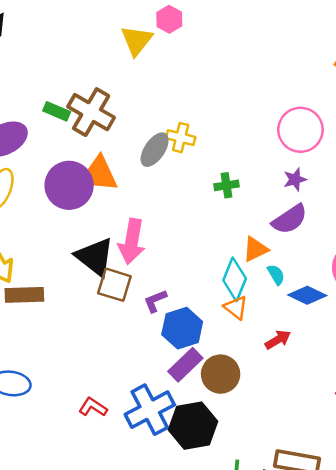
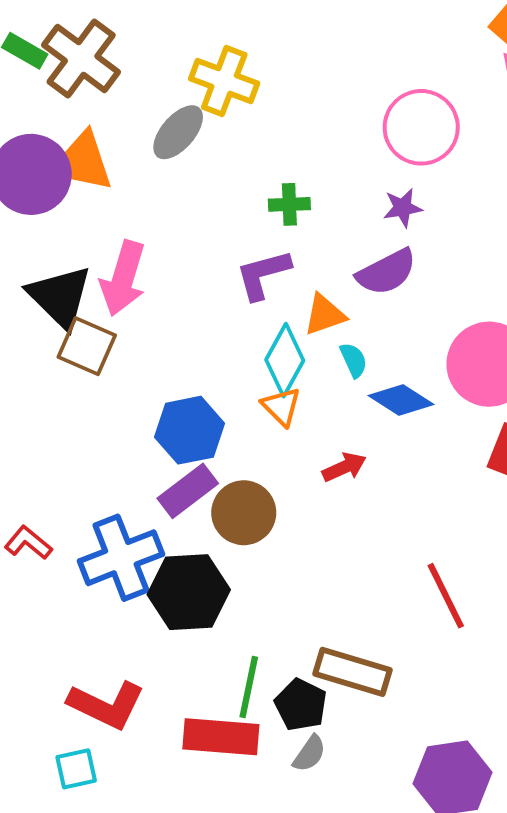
yellow cross: (181, 138) -> (224, 81), moved, size x1.4
purple L-shape: (155, 301) -> (263, 274), moved, size x1.4

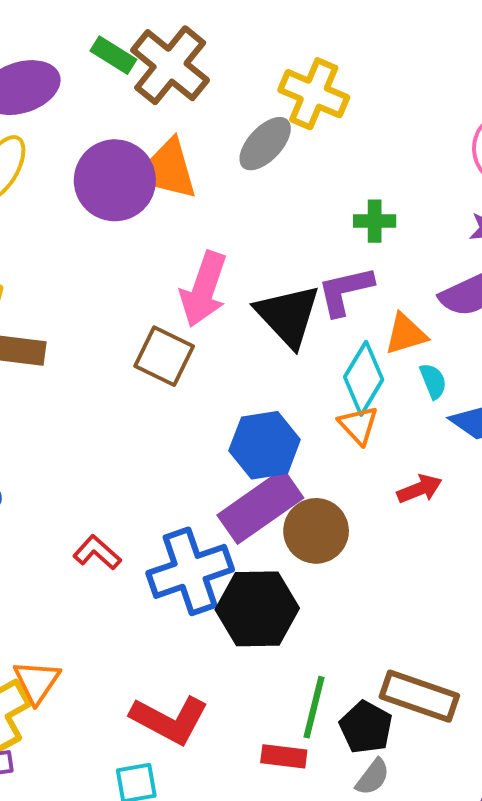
black triangle: (60, 297) -> (288, 316), moved
purple rectangle: (188, 491) -> (260, 506), size x1.4
red rectangle: (221, 737) -> (284, 756), size x0.6

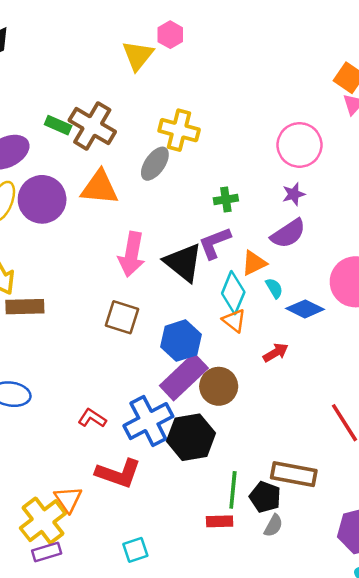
purple circle: (115, 180) -> (42, 199), moved
brown square: (164, 356) -> (122, 317), moved
red L-shape: (169, 720) -> (118, 473), moved

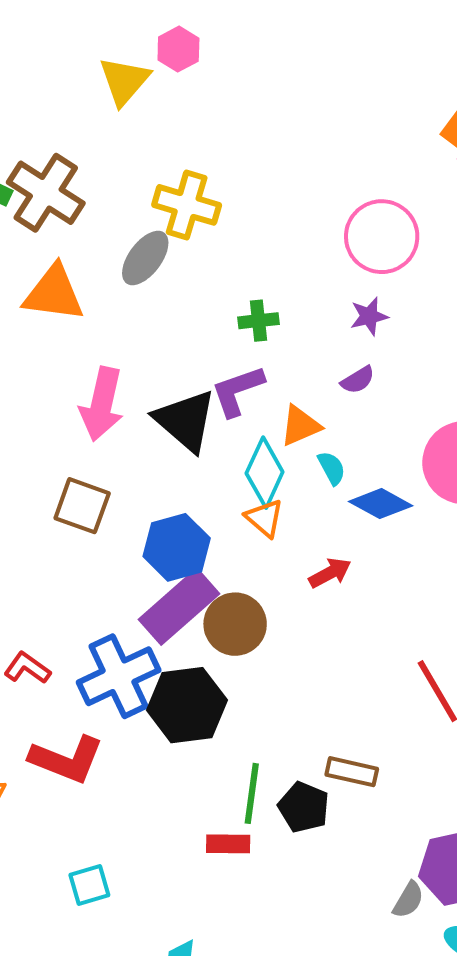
purple semicircle: (288, 234) -> (358, 380), size x0.6
brown rectangle: (294, 474) -> (352, 772), size x0.7
gray semicircle: (273, 526) -> (408, 900), moved

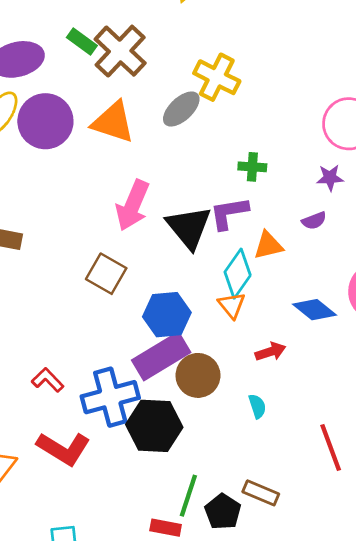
cyan semicircle: (332, 468) -> (257, 406), moved

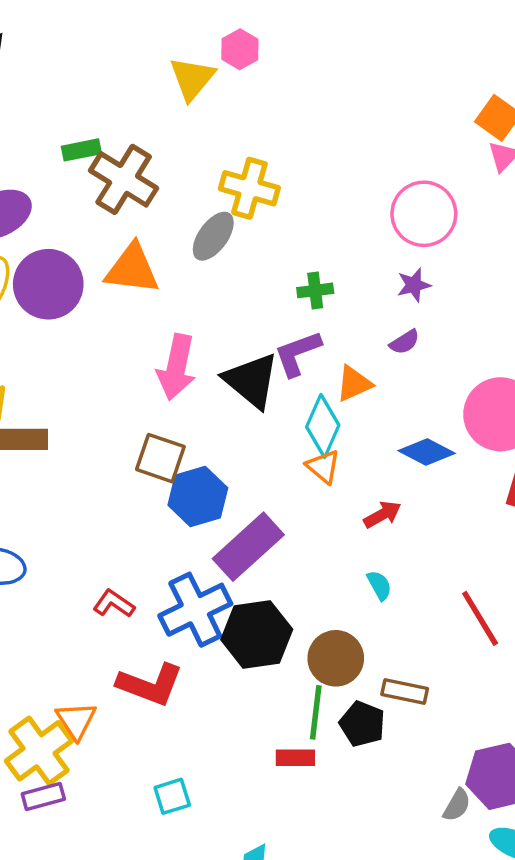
green rectangle: (82, 42) -> (81, 150), moved, turned -36
blue hexagon: (167, 315) -> (198, 497), moved
brown circle: (198, 375) -> (336, 658), moved

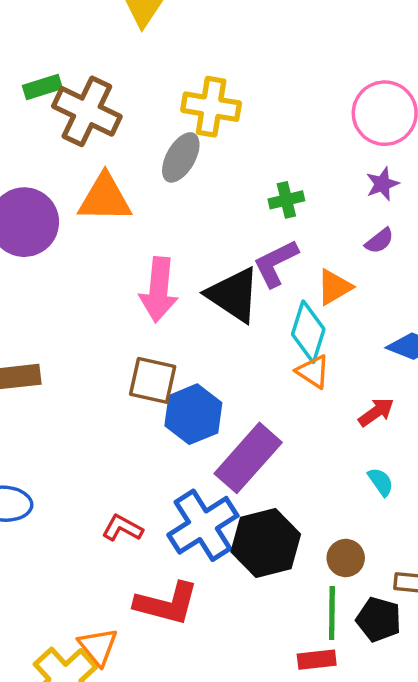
brown circle: (336, 658) -> (346, 558), size x0.7

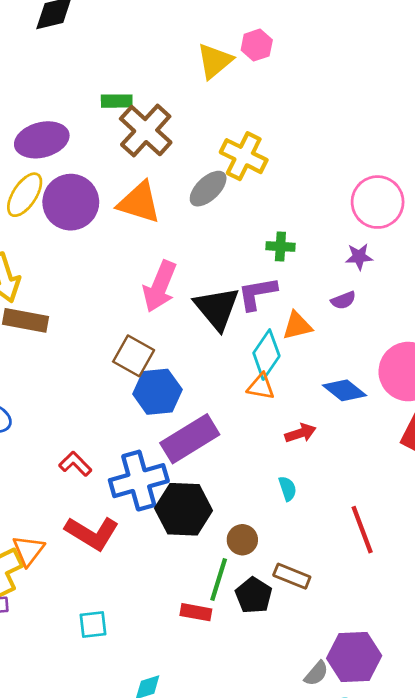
orange triangle: (313, 371) -> (261, 387), turned -40

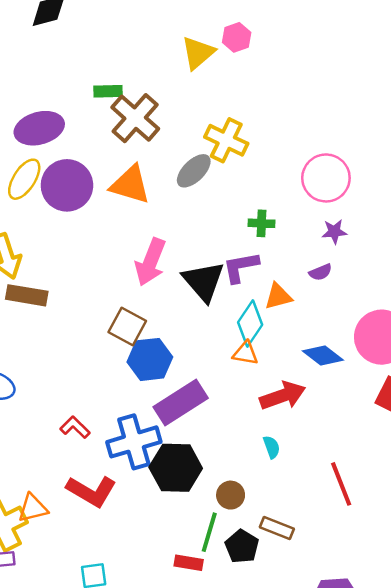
pink circle: (378, 202) -> (326, 178), moved
red arrow: (300, 433) -> (283, 396), size x1.6
orange triangle: (28, 550) -> (33, 508), turned 40

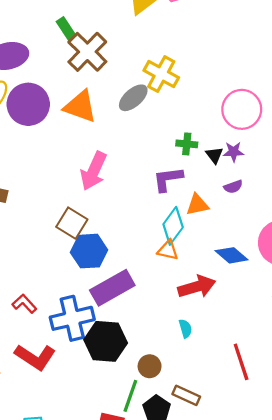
green rectangle: (108, 91) -> (66, 29), turned 55
purple star: (334, 232) -> (234, 152), moved
black triangle: (204, 281) -> (214, 155), moved, size x0.5

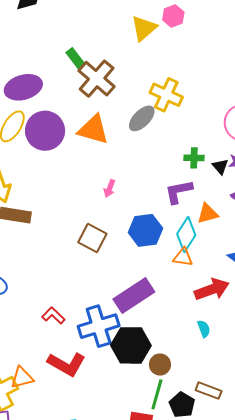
pink arrow: (94, 171) -> (110, 189), size x0.5
blue hexagon: (89, 251) -> (145, 230), moved
brown circle: (150, 366) -> (160, 365), moved

